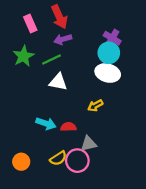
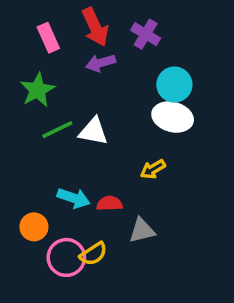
purple cross: (112, 38) -> (146, 34), moved
green line: (52, 60) -> (57, 130), moved
pink circle: (77, 161) -> (66, 257), moved
orange circle: (21, 162) -> (34, 227), moved

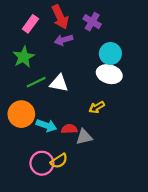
pink rectangle: (48, 38) -> (30, 24), turned 60
orange circle: (34, 227) -> (21, 114), moved, size x1.5
gray triangle: (142, 230) -> (84, 137), moved

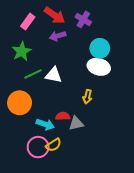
red arrow: (60, 17) -> (55, 15), turned -30
yellow arrow: (97, 107) -> (87, 97), turned -48
cyan arrow: (46, 126) -> (45, 124), moved

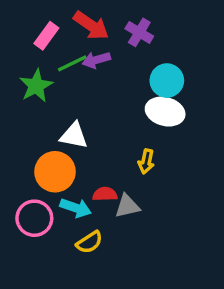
green line: (33, 74) -> (72, 63), moved
white triangle: (53, 75) -> (74, 136), moved
orange circle: (20, 103) -> (55, 172), moved
pink circle: (38, 147) -> (34, 218), moved

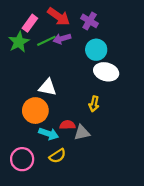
cyan circle: (167, 81) -> (96, 50), moved
green star: (36, 86) -> (19, 42), moved
pink circle: (34, 218) -> (22, 159), moved

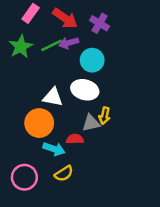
pink rectangle: (30, 23) -> (31, 13), moved
cyan circle: (96, 50) -> (92, 60), moved
white ellipse: (106, 72) -> (85, 90), moved
gray triangle: (82, 133) -> (91, 123), moved

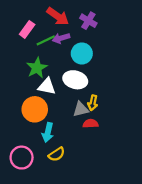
pink rectangle: (31, 13) -> (27, 29), moved
green star: (21, 47) -> (37, 68), moved
red semicircle: (75, 139) -> (91, 124), moved
cyan arrow: (54, 149) -> (48, 132), turned 84

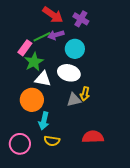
pink rectangle: (27, 29) -> (25, 48), moved
red semicircle: (91, 124) -> (93, 137), moved, size x1.5
yellow semicircle: (57, 154) -> (52, 141), turned 42

